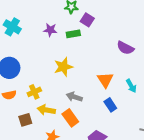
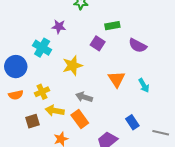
purple square: (87, 20) -> (98, 43), moved
cyan cross: (12, 27) -> (42, 48), moved
green rectangle: (73, 34) -> (112, 26), moved
blue rectangle: (110, 105) -> (132, 122), moved

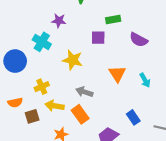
purple square: (98, 43) -> (98, 38), turned -32
yellow star: (72, 65) -> (73, 60), turned 30
orange semicircle: (16, 95) -> (15, 103), moved

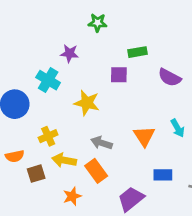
orange triangle: (117, 74) -> (144, 136), moved
blue rectangle: (133, 117) -> (163, 175), turned -56

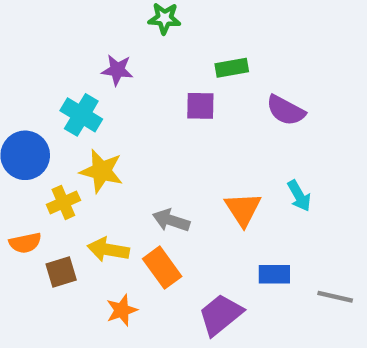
yellow star: (87, 103) -> (102, 171), moved
yellow cross: (48, 136) -> (63, 202), moved

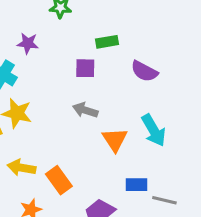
cyan arrow: (299, 196) -> (154, 130), size x1.5
gray arrow: (171, 220) -> (85, 110), moved
gray line: (335, 297) -> (164, 200), moved

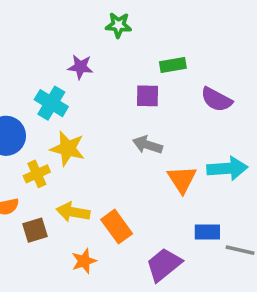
cyan arrow: (154, 130) -> (227, 168), turned -64

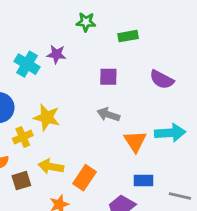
green rectangle: (173, 65) -> (128, 36), moved
cyan cross: (51, 103) -> (27, 64), moved
orange rectangle: (117, 227) -> (85, 178), turned 70
blue rectangle: (207, 232) -> (143, 181), moved

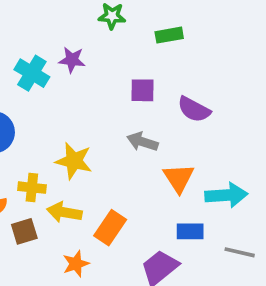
purple semicircle: (162, 80) -> (194, 109), moved
yellow star: (47, 117) -> (74, 161), moved
cyan arrow: (170, 133) -> (226, 195), moved
yellow cross: (23, 137) -> (32, 188), moved, turned 30

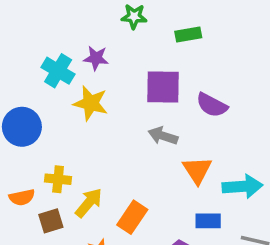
purple square: (142, 90) -> (163, 87), size x1.5
yellow star: (74, 161) -> (91, 103), moved
yellow arrow: (64, 212) -> (89, 203), turned 120

